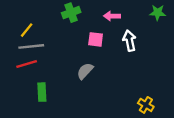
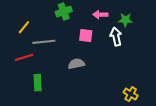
green star: (158, 13) -> (125, 20), moved
gray line: (31, 46) -> (44, 42), moved
gray semicircle: (85, 71) -> (76, 64), turned 35

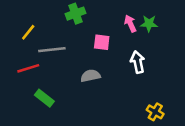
pink arrow: (100, 15) -> (130, 24), moved, turned 64
white arrow: (116, 37) -> (138, 62), moved
green rectangle: (38, 83) -> (44, 98), turned -49

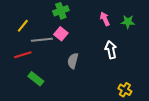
green star: (149, 24) -> (128, 22), moved
pink square: (102, 42) -> (61, 34), moved, turned 32
gray semicircle: (90, 76) -> (73, 61), turned -63

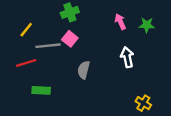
green rectangle: (36, 79) -> (41, 90), turned -35

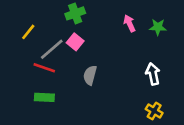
gray line: (48, 46) -> (52, 49), turned -35
white arrow: (127, 57) -> (153, 74), moved
red line: (26, 63) -> (44, 68), moved, turned 36

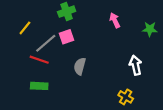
green star: (158, 27) -> (150, 29), moved
pink square: (75, 42) -> (67, 37), turned 32
yellow cross: (154, 111) -> (126, 97), moved

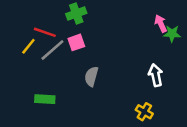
pink arrow: (115, 20) -> (161, 24), moved
yellow line: (25, 28) -> (28, 46), moved
red line: (39, 60) -> (45, 32), moved

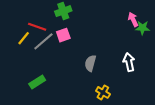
gray semicircle: (91, 76) -> (90, 63), moved
green rectangle: (45, 99) -> (37, 82), turned -35
yellow cross: (144, 112) -> (103, 92), moved

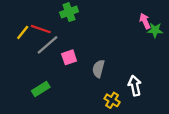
pink square: (63, 35) -> (69, 57), moved
yellow line: (24, 38) -> (23, 32), moved
white arrow: (129, 62) -> (135, 86), moved

